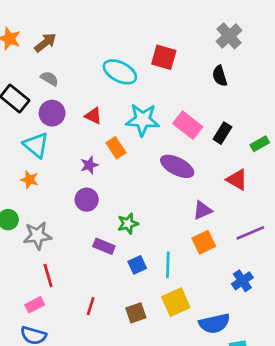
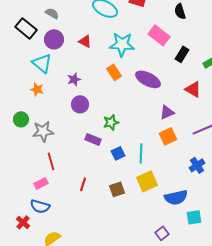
pink rectangle: (188, 125) -> (159, 35), moved
orange rectangle: (116, 148) -> (114, 72), moved
purple star: (89, 165) -> (74, 79), moved

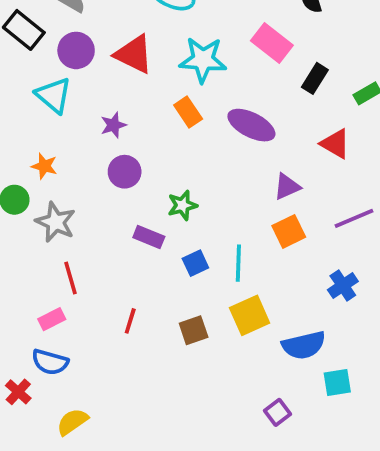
red triangle: (85, 41) -> (134, 54), size x1.6
orange star: (37, 89) -> (44, 166), moved
gray star: (43, 131) -> (56, 222), turned 30

